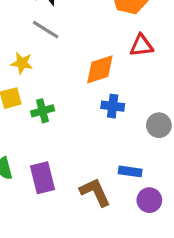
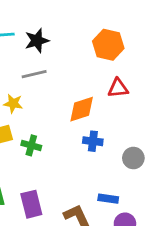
gray line: (46, 30) -> (34, 74), turned -45
green cross: (43, 111) -> (31, 145), turned 30

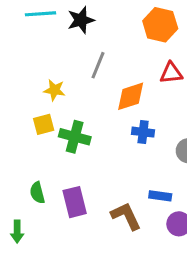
gray line: (34, 74) -> (98, 65), moved, turned -55
green cross: (31, 145) -> (75, 137), size x1.4

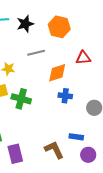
orange hexagon: (160, 25) -> (59, 27), moved
gray line: (98, 65) -> (36, 53), turned 54
purple rectangle: (75, 202) -> (15, 154), moved

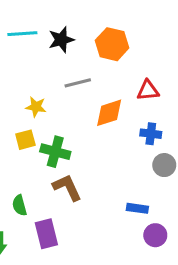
blue cross: (65, 96) -> (151, 134), moved
brown L-shape: (54, 150) -> (67, 187), moved

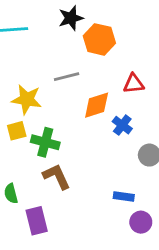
black star: (61, 40) -> (71, 18), moved
yellow star: (36, 107) -> (27, 99), size x1.5
blue cross: (151, 134) -> (122, 125), moved, turned 30

